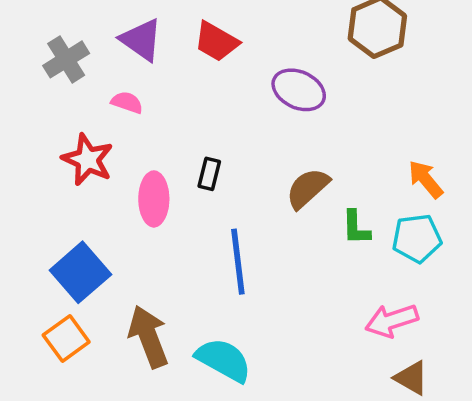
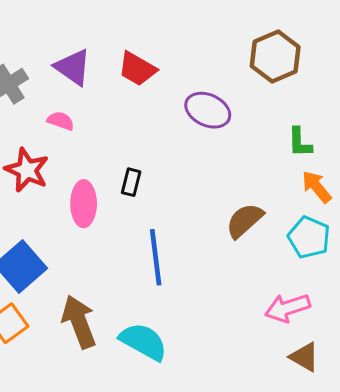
brown semicircle: (308, 188) -> (245, 221), moved
green L-shape: (356, 228) -> (300, 142), moved
cyan pentagon: (417, 238) -> (309, 237), turned 30

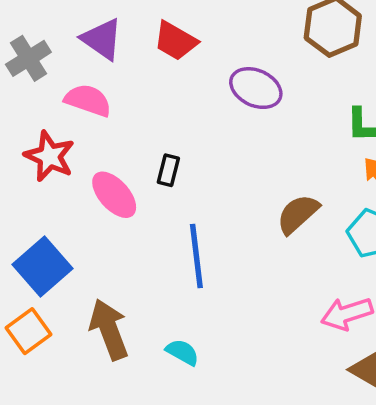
pink semicircle: (61, 121) -> (88, 100), size x1.5
pink ellipse: (84, 204) -> (114, 195), turned -42
cyan semicircle: (143, 342) -> (182, 352), size x0.6

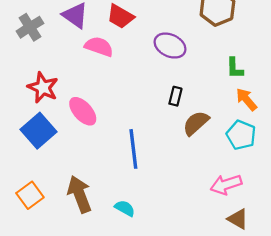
pink semicircle: (88, 100) -> (99, 47), moved
black rectangle: (168, 170) -> (175, 96), moved
blue square: (42, 266) -> (39, 131), moved

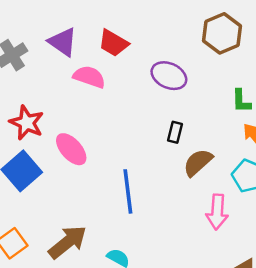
pink arrow: (226, 185) -> (217, 212), moved, turned -68
brown arrow: (80, 194) -> (68, 242), turned 72

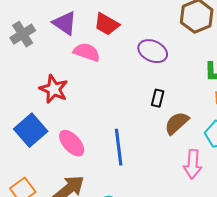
red star: (27, 123) -> (54, 89), moved
pink ellipse: (71, 149) -> (72, 143), moved

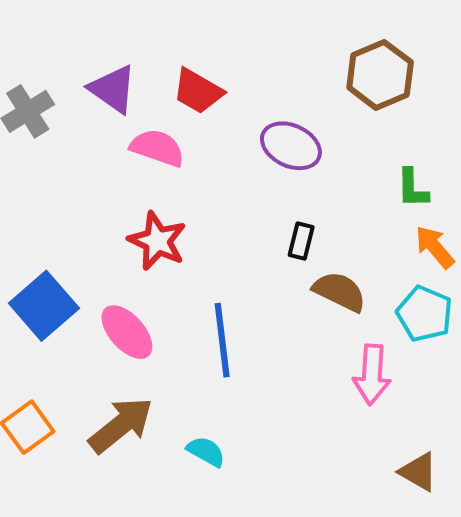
red star: (54, 89) -> (157, 241), moved
brown semicircle: (177, 123) -> (340, 292), turned 68

